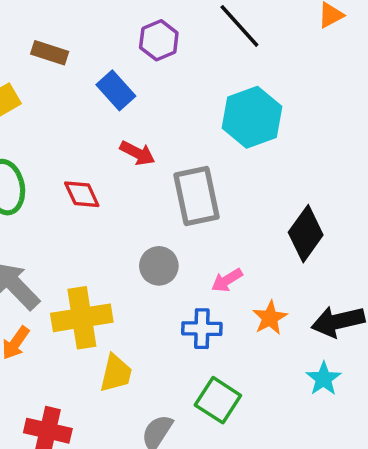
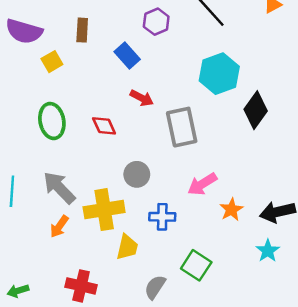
brown rectangle: (50, 53) -> (82, 30), turned 75
black diamond: (306, 234) -> (256, 110), moved
gray circle: (159, 266) -> (137, 174), moved
pink arrow: (227, 280) -> (202, 184), size x1.4
blue cross: (202, 329) -> (162, 217), moved

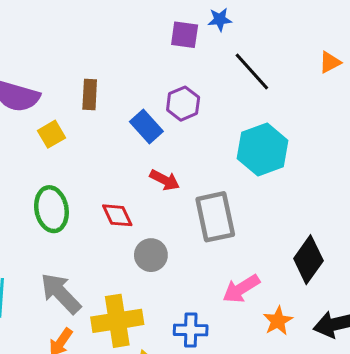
purple hexagon: (156, 22) -> (183, 104), moved
black diamond: (256, 110) -> (308, 260), moved
gray circle: (137, 174) -> (151, 255), moved

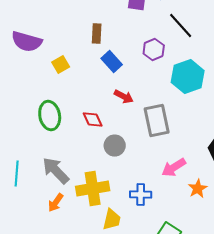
brown rectangle: (90, 94) -> (97, 34), moved
purple hexagon: (183, 104) -> (154, 50), moved
yellow square: (51, 134) -> (61, 65), moved

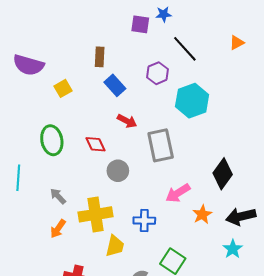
gray arrow: (56, 171) -> (58, 196), size x0.6
cyan line: (17, 174) -> (18, 178), moved

